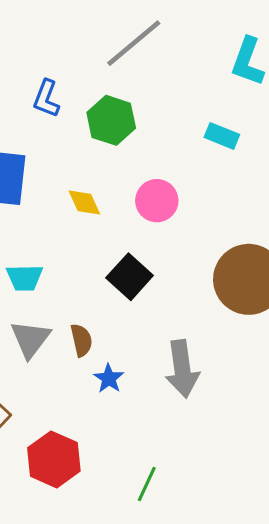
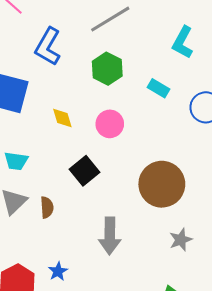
blue L-shape: (46, 99) -> (48, 47), size x1.5
green hexagon: (111, 120) -> (107, 69), moved
blue star: (109, 378) -> (58, 271), moved

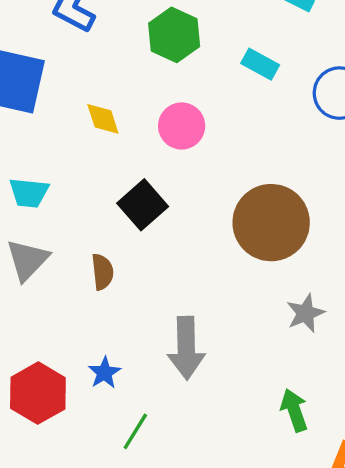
brown semicircle: (47, 207) -> (102, 272), moved
gray arrow: (110, 236) -> (186, 348), moved

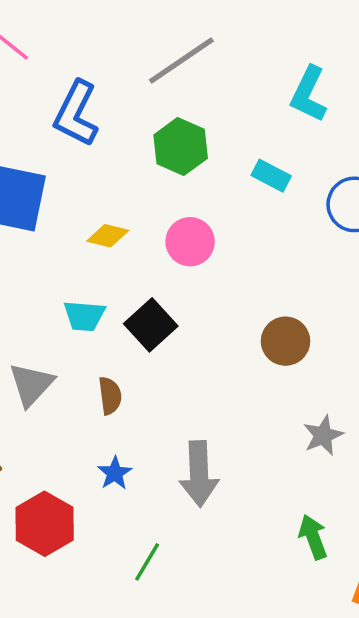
yellow diamond: (103, 119) -> (108, 236), turned -57
cyan trapezoid: (29, 193) -> (84, 316), moved
brown circle: (271, 223) -> (286, 341), size x0.6
blue star: (104, 373) -> (115, 473), moved

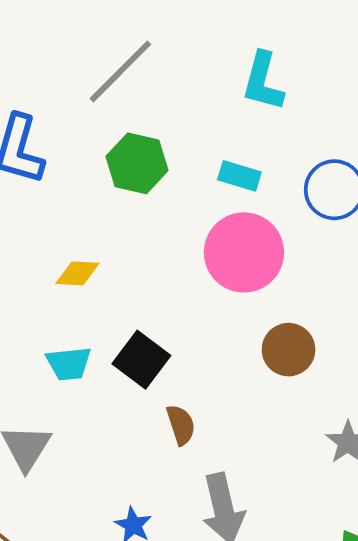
pink circle: (190, 242) -> (244, 252), moved, size x1.5
brown semicircle: (110, 396) -> (181, 425), moved

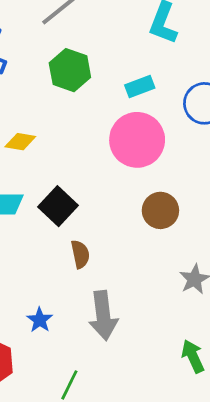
cyan rectangle: (239, 176) -> (140, 87), turned -44

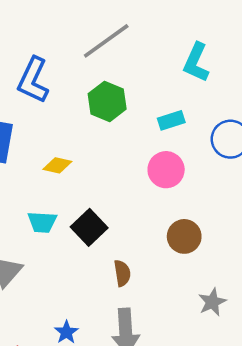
pink circle: (137, 140) -> (166, 170), size x0.7
brown semicircle: (80, 254) -> (122, 273), moved

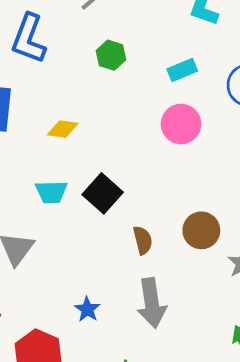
green hexagon: (107, 101) -> (111, 55), size x0.7
brown circle: (184, 236) -> (201, 230), moved

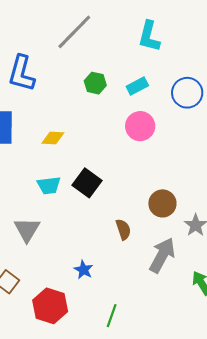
green hexagon: (111, 55) -> (95, 83), moved
brown semicircle: (143, 240) -> (123, 229), moved
gray arrow: (152, 303) -> (162, 255), moved, turned -138

